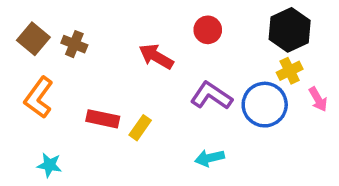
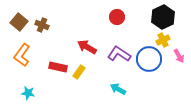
red arrow: (156, 57) -> (87, 47), moved
cyan arrow: (210, 158) -> (118, 89), turned 42

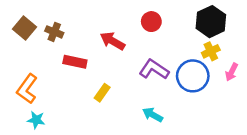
red arrow: (87, 47) -> (112, 41), moved
orange L-shape: (22, 55) -> (27, 89), moved
pink arrow: (179, 56) -> (232, 72), turned 56
red rectangle: (58, 67) -> (75, 62), moved

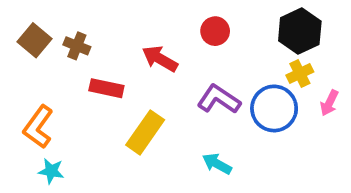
yellow rectangle: (102, 93) -> (145, 132), size x1.6

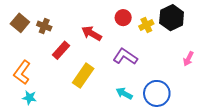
yellow cross: (300, 73) -> (146, 25), moved
red rectangle: (106, 88) -> (61, 50), turned -60
blue circle: (274, 108) -> (157, 93), moved

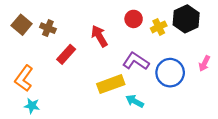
red arrow: (92, 33) -> (99, 36), turned 30
yellow rectangle: (83, 76) -> (111, 84), moved, turned 35
blue circle: (157, 93) -> (170, 73), moved

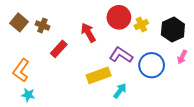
red circle: (134, 19) -> (119, 17), size x1.5
black hexagon: (186, 19) -> (173, 30), moved
cyan arrow: (135, 101) -> (120, 91), turned 98

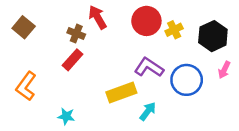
brown cross: (42, 25) -> (76, 34), moved
red arrow: (88, 33) -> (98, 17), moved
cyan star: (28, 95) -> (66, 116), moved

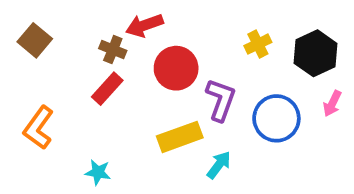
red arrow: (98, 17) -> (144, 25), turned -80
red circle: (146, 21) -> (176, 68), moved
purple L-shape: (149, 67) -> (221, 100), turned 76

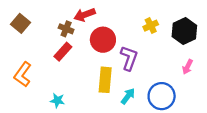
pink arrow: (332, 104) -> (188, 67), moved
blue circle: (276, 118) -> (162, 96), moved
yellow rectangle: (180, 137) -> (105, 80), turned -65

